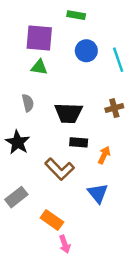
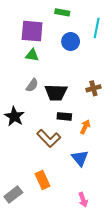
cyan line: (118, 60) -> (97, 28), moved, turned 30
gray semicircle: (28, 103) -> (32, 85), moved, turned 48
gray rectangle: (16, 197) -> (13, 194), moved
orange rectangle: (52, 220) -> (42, 180), turned 30
pink arrow: (65, 244) -> (83, 200), moved

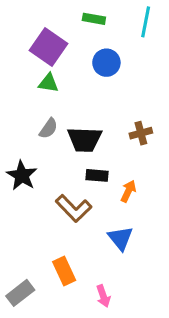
cyan line: (97, 28) -> (146, 22), moved
purple square: (32, 31) -> (48, 47), turned 30
pink arrow: (83, 200) -> (103, 296), moved

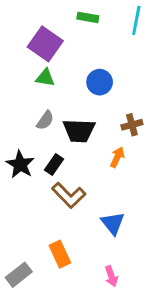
blue circle: (106, 63) -> (100, 82), moved
black rectangle: (97, 175) -> (54, 164), moved, turned -60
orange arrow: (128, 191) -> (117, 157), moved
pink arrow: (103, 296) -> (111, 276), moved

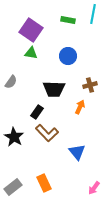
green rectangle: (88, 17) -> (68, 20), moved
gray semicircle: (45, 120) -> (11, 82), moved
black star: (20, 164) -> (14, 137), moved
orange rectangle: (60, 254) -> (44, 183), moved
pink arrow: (111, 276) -> (94, 188), moved, turned 56

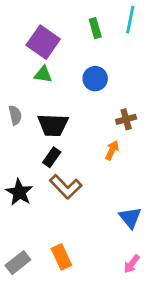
green rectangle: (68, 20) -> (95, 28), turned 64
gray semicircle: (11, 82) -> (15, 115), turned -48
black trapezoid: (54, 89) -> (53, 125), moved
blue triangle: (77, 152) -> (130, 218), moved

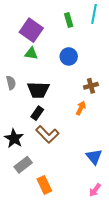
gray rectangle: (18, 263) -> (23, 165), moved

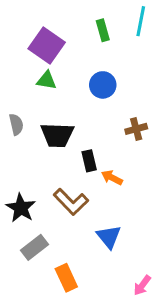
orange arrow: (81, 108) -> (112, 178), moved, turned -88
black rectangle: (37, 113) -> (89, 161), moved, turned -48
blue triangle: (94, 157) -> (109, 237), moved

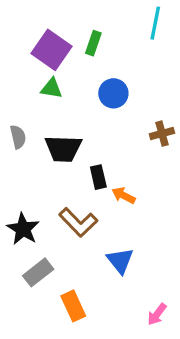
green rectangle: (103, 30) -> (93, 43), moved, turned 35
brown cross: (136, 129) -> (162, 134), moved

